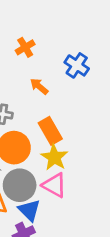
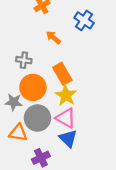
blue triangle: (29, 210) -> (68, 138), moved

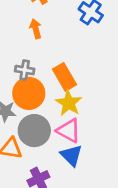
orange arrow: (53, 37) -> (36, 29), moved, turned 35
gray cross: (24, 60) -> (25, 70), moved

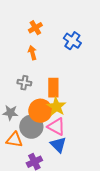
orange rectangle: (65, 77) -> (53, 88), turned 30
orange circle: (29, 93) -> (40, 111), moved

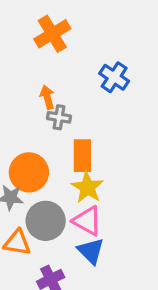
orange cross: (35, 28) -> (52, 34), moved, size x1.5
gray cross: (24, 83) -> (59, 117), moved
orange circle: (40, 111) -> (29, 172), moved

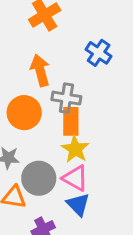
orange arrow: (47, 97) -> (40, 70), size x1.5
gray cross: (59, 117) -> (66, 98), moved, size x1.4
orange circle: (29, 172) -> (24, 113), moved

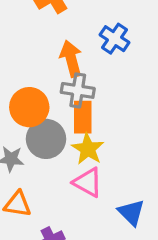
orange arrow: (40, 70) -> (71, 59), moved
gray circle: (39, 178) -> (46, 139), moved
blue triangle: (78, 204) -> (131, 212), moved

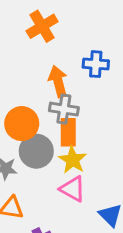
blue cross: (115, 39) -> (96, 64), turned -30

